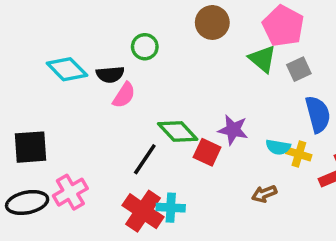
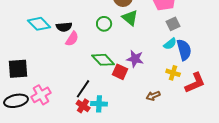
green circle: (145, 47) -> (104, 24), moved
green triangle: (262, 59) -> (130, 18), moved
cyan semicircle: (278, 147) -> (170, 44), moved, turned -48
black line: (145, 159) -> (83, 89), moved
red cross: (143, 211) -> (83, 106), size x0.6

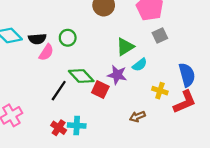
green triangle: (130, 18) -> (125, 47), moved, turned 48
green circle: (104, 24) -> (68, 38), moved
cyan semicircle: (170, 44) -> (140, 65), moved
blue semicircle: (184, 50) -> (187, 75), moved
black line: (83, 89) -> (59, 91), moved

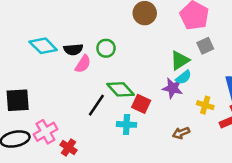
green triangle: (125, 47) -> (180, 60), moved
purple star: (117, 75) -> (173, 88), moved
cyan cross: (77, 125) -> (127, 124), moved
red cross: (59, 128) -> (68, 147), moved

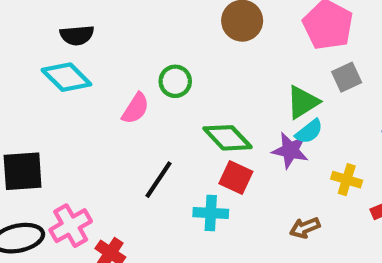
black semicircle: (73, 49) -> (77, 35), moved
green diamond: (121, 89) -> (227, 138), moved

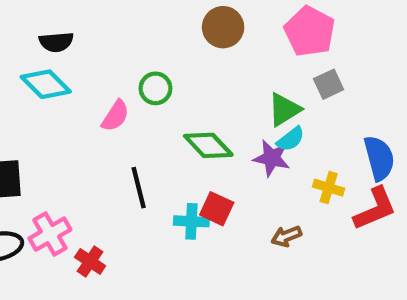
red square: (236, 178) -> (217, 209), moved
black line: (158, 180) -> (139, 188), turned -48

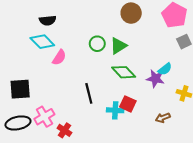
green triangle: (284, 109) -> (118, 46), moved
pink semicircle: (115, 116) -> (59, 57), moved

